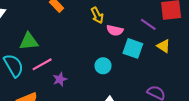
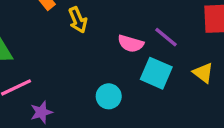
yellow arrow: (97, 15) -> (78, 20), moved
purple line: (148, 24) -> (166, 37), moved

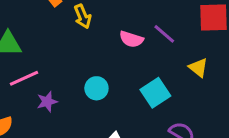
cyan square: (156, 73) -> (155, 93), moved, turned 32
cyan circle: (109, 96) -> (96, 88), moved

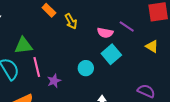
pink line: (24, 78) -> (37, 67), turned -72
cyan square: (155, 93) -> (111, 54), moved

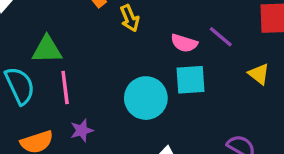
cyan square: (111, 54) -> (190, 80), turned 30
cyan circle: (86, 68) -> (146, 98), size x1.6
purple star: (54, 81) -> (82, 130), moved

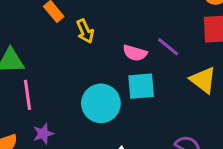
yellow triangle: (259, 74) -> (203, 80), size x1.4

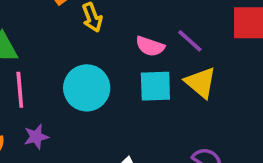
yellow triangle: (203, 80) -> (201, 82), moved
cyan circle: (101, 103) -> (87, 88), moved

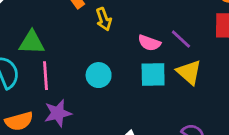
cyan circle: (87, 88) -> (99, 75), size x0.7
purple star: (36, 137) -> (58, 113), size x1.4

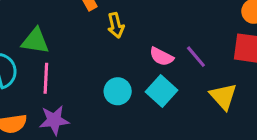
yellow triangle: (189, 72) -> (223, 96), moved
cyan circle: (99, 75) -> (118, 91), moved
cyan square: (153, 75) -> (161, 91), turned 36

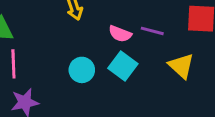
purple line: (196, 57) -> (152, 31), turned -30

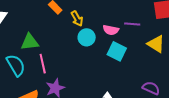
cyan circle: (82, 70) -> (87, 37), moved

